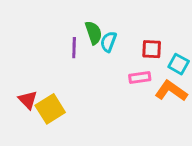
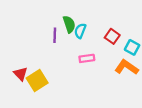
red square: (152, 49) -> (112, 36), turned 32
pink rectangle: (140, 77) -> (87, 58), moved

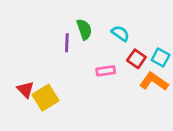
cyan semicircle: (80, 31) -> (120, 33), moved, turned 104
red square: (112, 36) -> (136, 59), moved

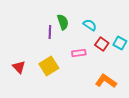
orange L-shape: (154, 82) -> (106, 81), moved
yellow square: (45, 98) -> (49, 66), moved

